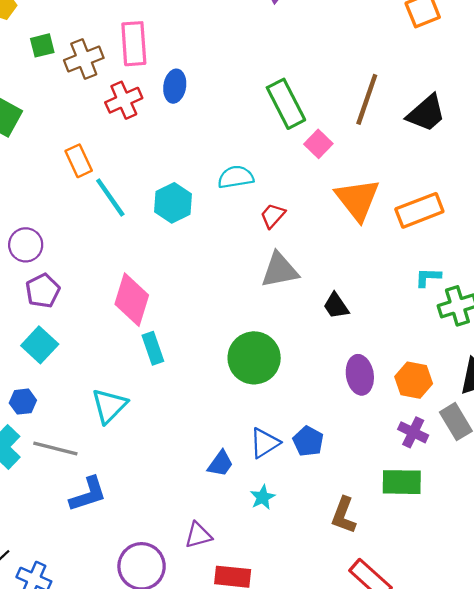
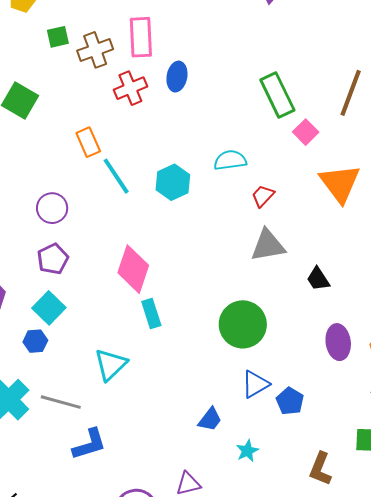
purple circle: (26, 245) -> (52, 208), moved
blue hexagon: (23, 402) -> (35, 341), moved
blue triangle: (265, 443) -> (255, 384), moved

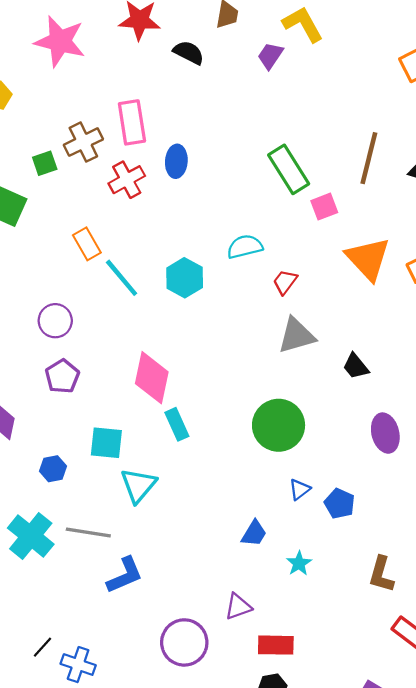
green square: (58, 37) -> (45, 163), moved
pink square: (306, 132) -> (324, 207), turned 30
cyan square: (49, 308) -> (106, 443), moved, turned -32
blue triangle: (255, 384) -> (299, 489), size x0.7

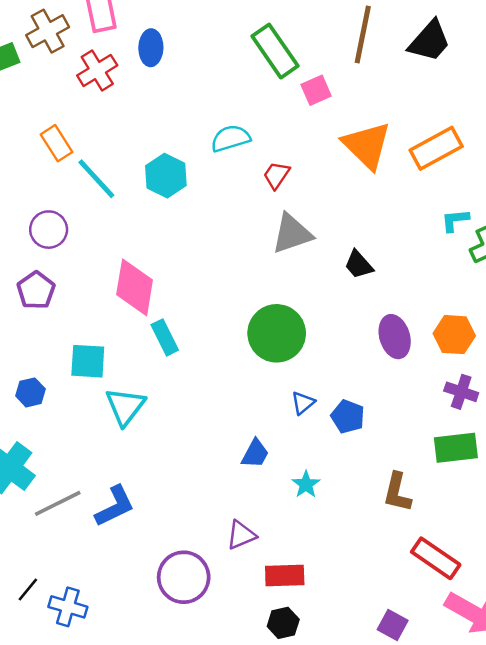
purple circle: (55, 321) -> (49, 230), moved
gray line: (88, 532) -> (58, 503), moved, turned -33

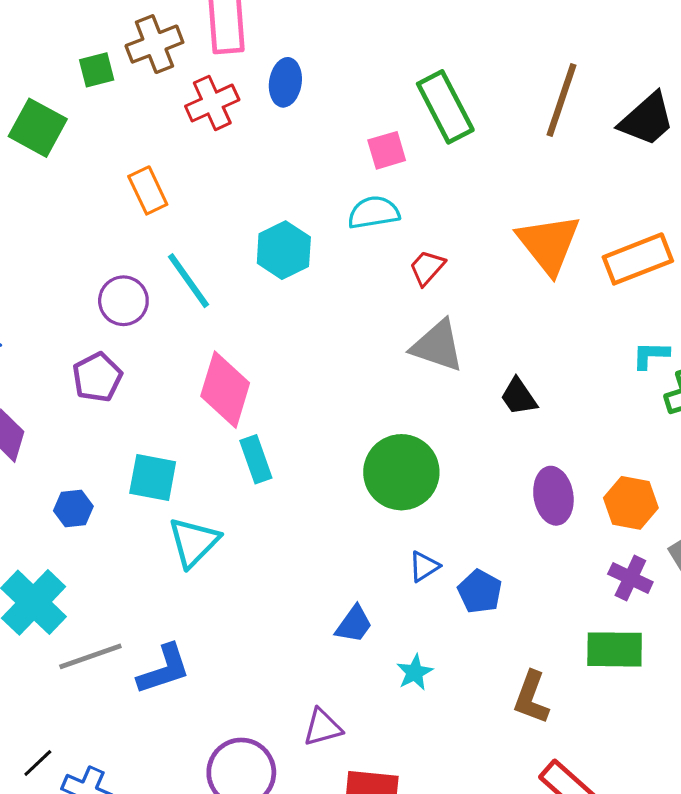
pink square: (316, 90) -> (387, 150), moved
cyan line: (96, 179) -> (189, 281), moved
gray triangle: (292, 234) -> (437, 346), turned 30

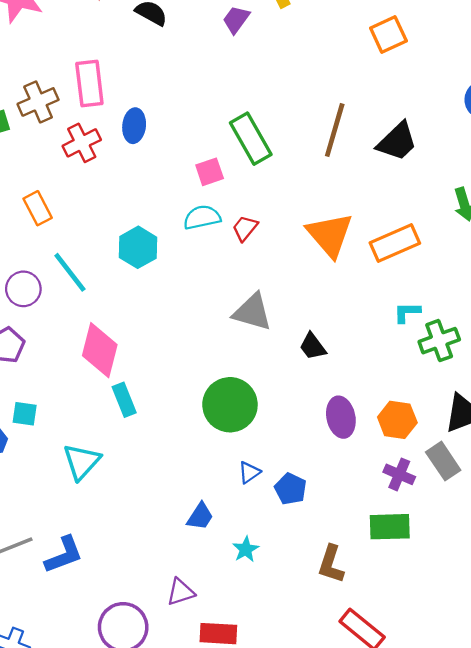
red trapezoid: (427, 268) -> (245, 228), moved
cyan square: (153, 477) -> (25, 414), moved, size x0.7

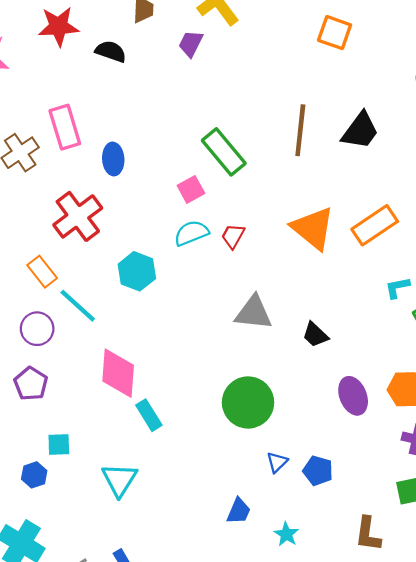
orange square: (388, 34) -> (335, 33), turned -36
red cross: (82, 143) -> (78, 216), moved, size x1.4
orange rectangle: (38, 208) -> (42, 272), moved

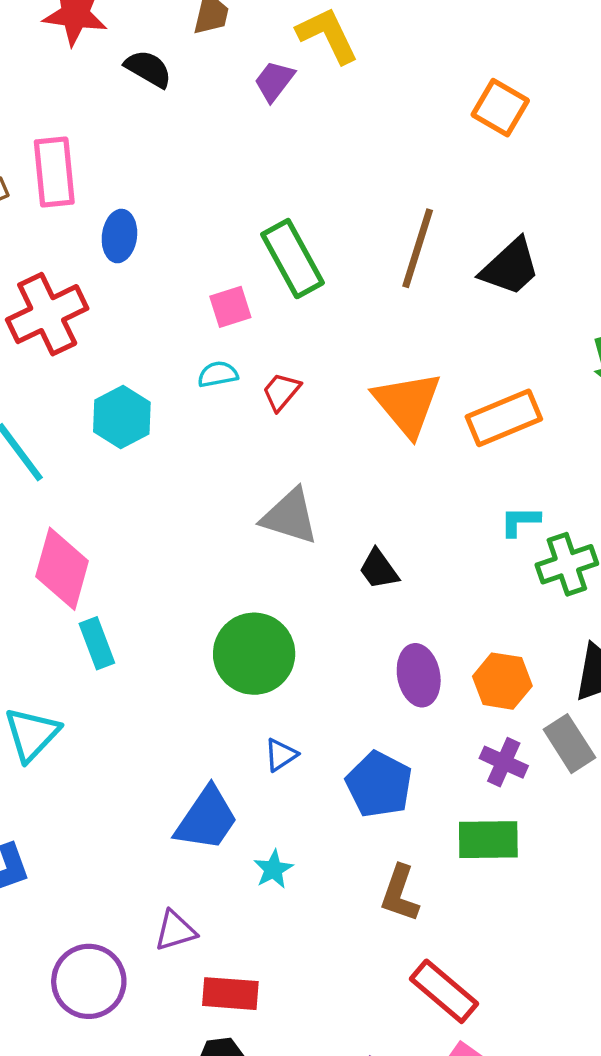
cyan semicircle: (191, 233) -> (218, 374), size x0.7
blue pentagon: (318, 471) -> (379, 785), moved, size x1.4
blue trapezoid: (239, 511) -> (207, 819), size x1.6

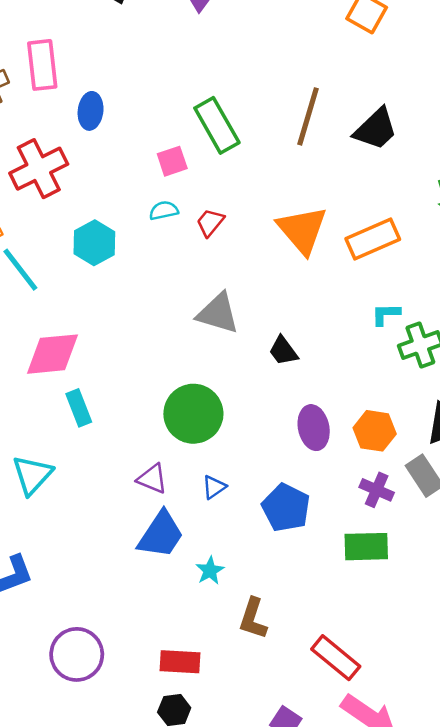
pink diamond: (62, 569) -> (53, 354), turned 70
brown L-shape: (400, 894) -> (253, 619), moved
purple triangle: (175, 931) -> (152, 479), moved, turned 40

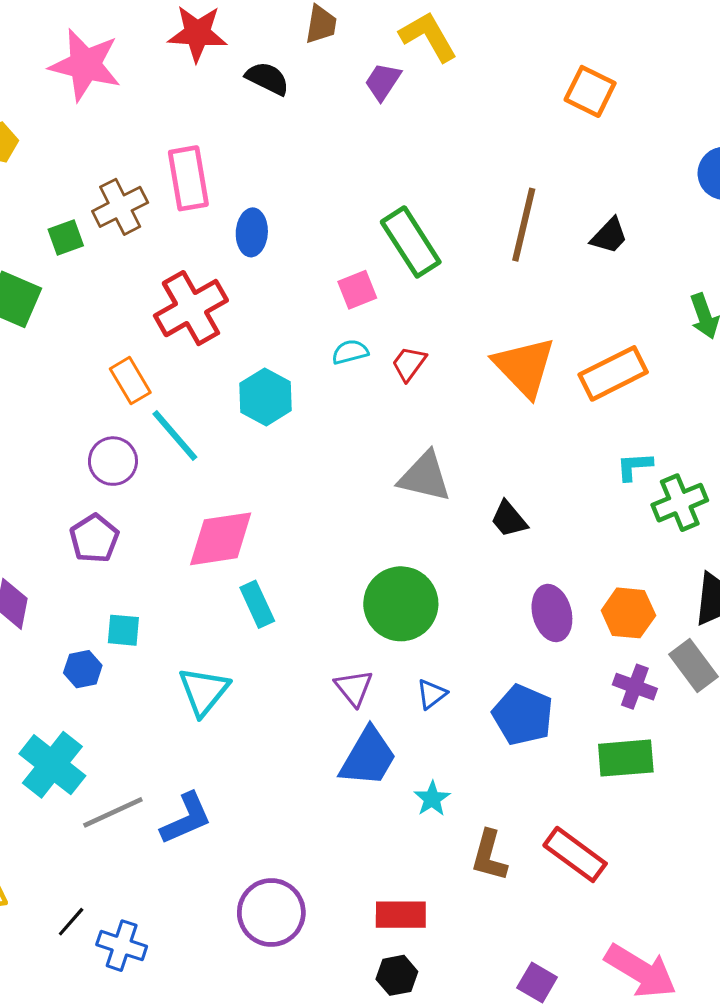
black trapezoid: (376, 129) -> (609, 236), size x0.7
purple triangle: (152, 479) -> (354, 688), turned 32
red rectangle: (336, 658) -> (575, 854), moved

